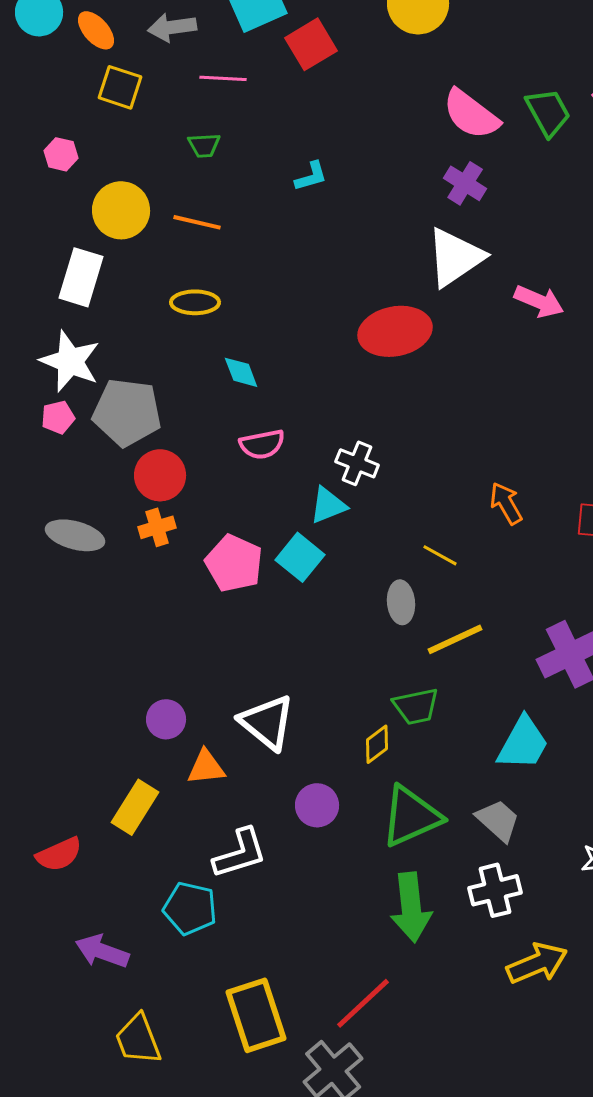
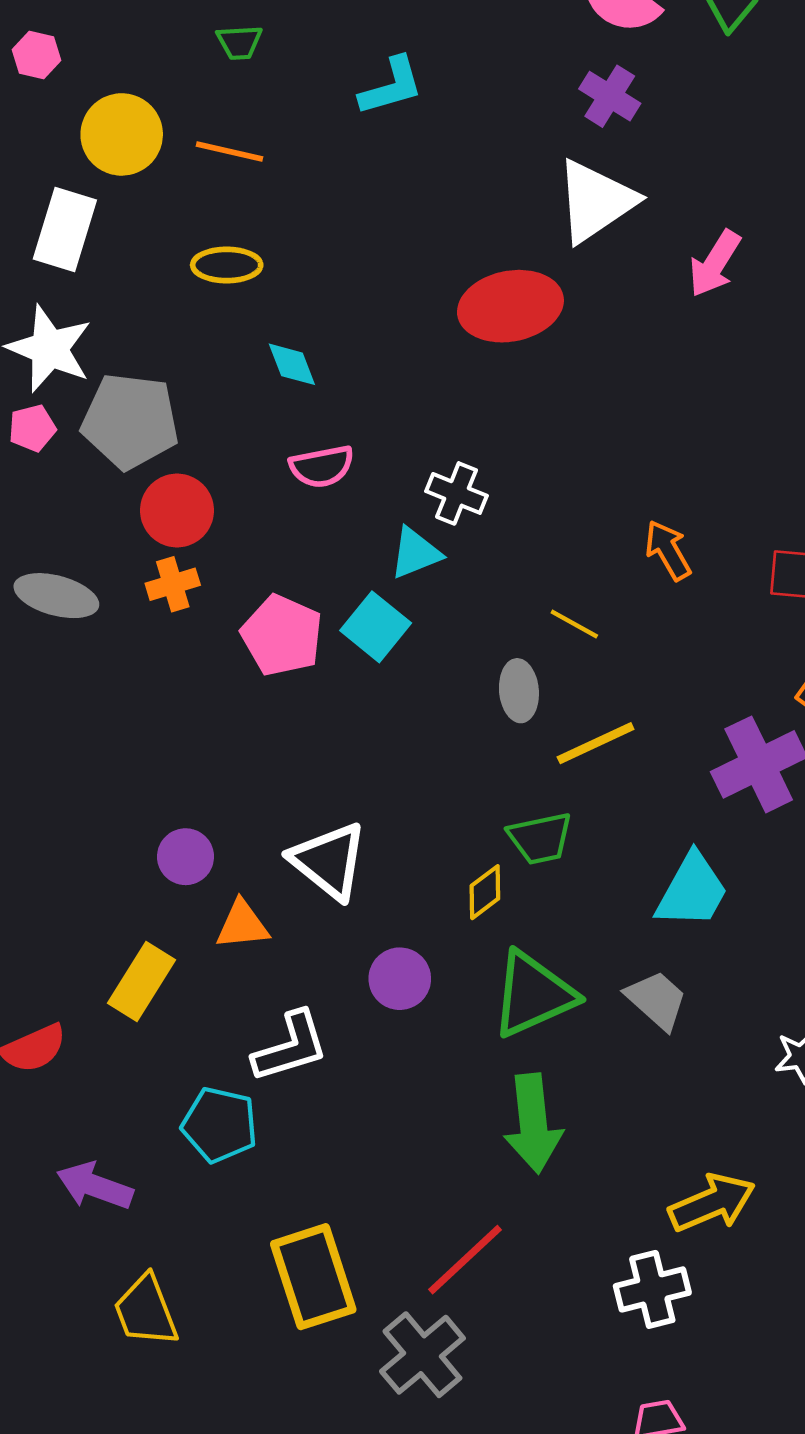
cyan L-shape: (311, 176) -> (391, 86), size x1.4
pink arrow: (539, 301) -> (715, 264), turned 99
white cross: (495, 890) -> (652, 1289), moved

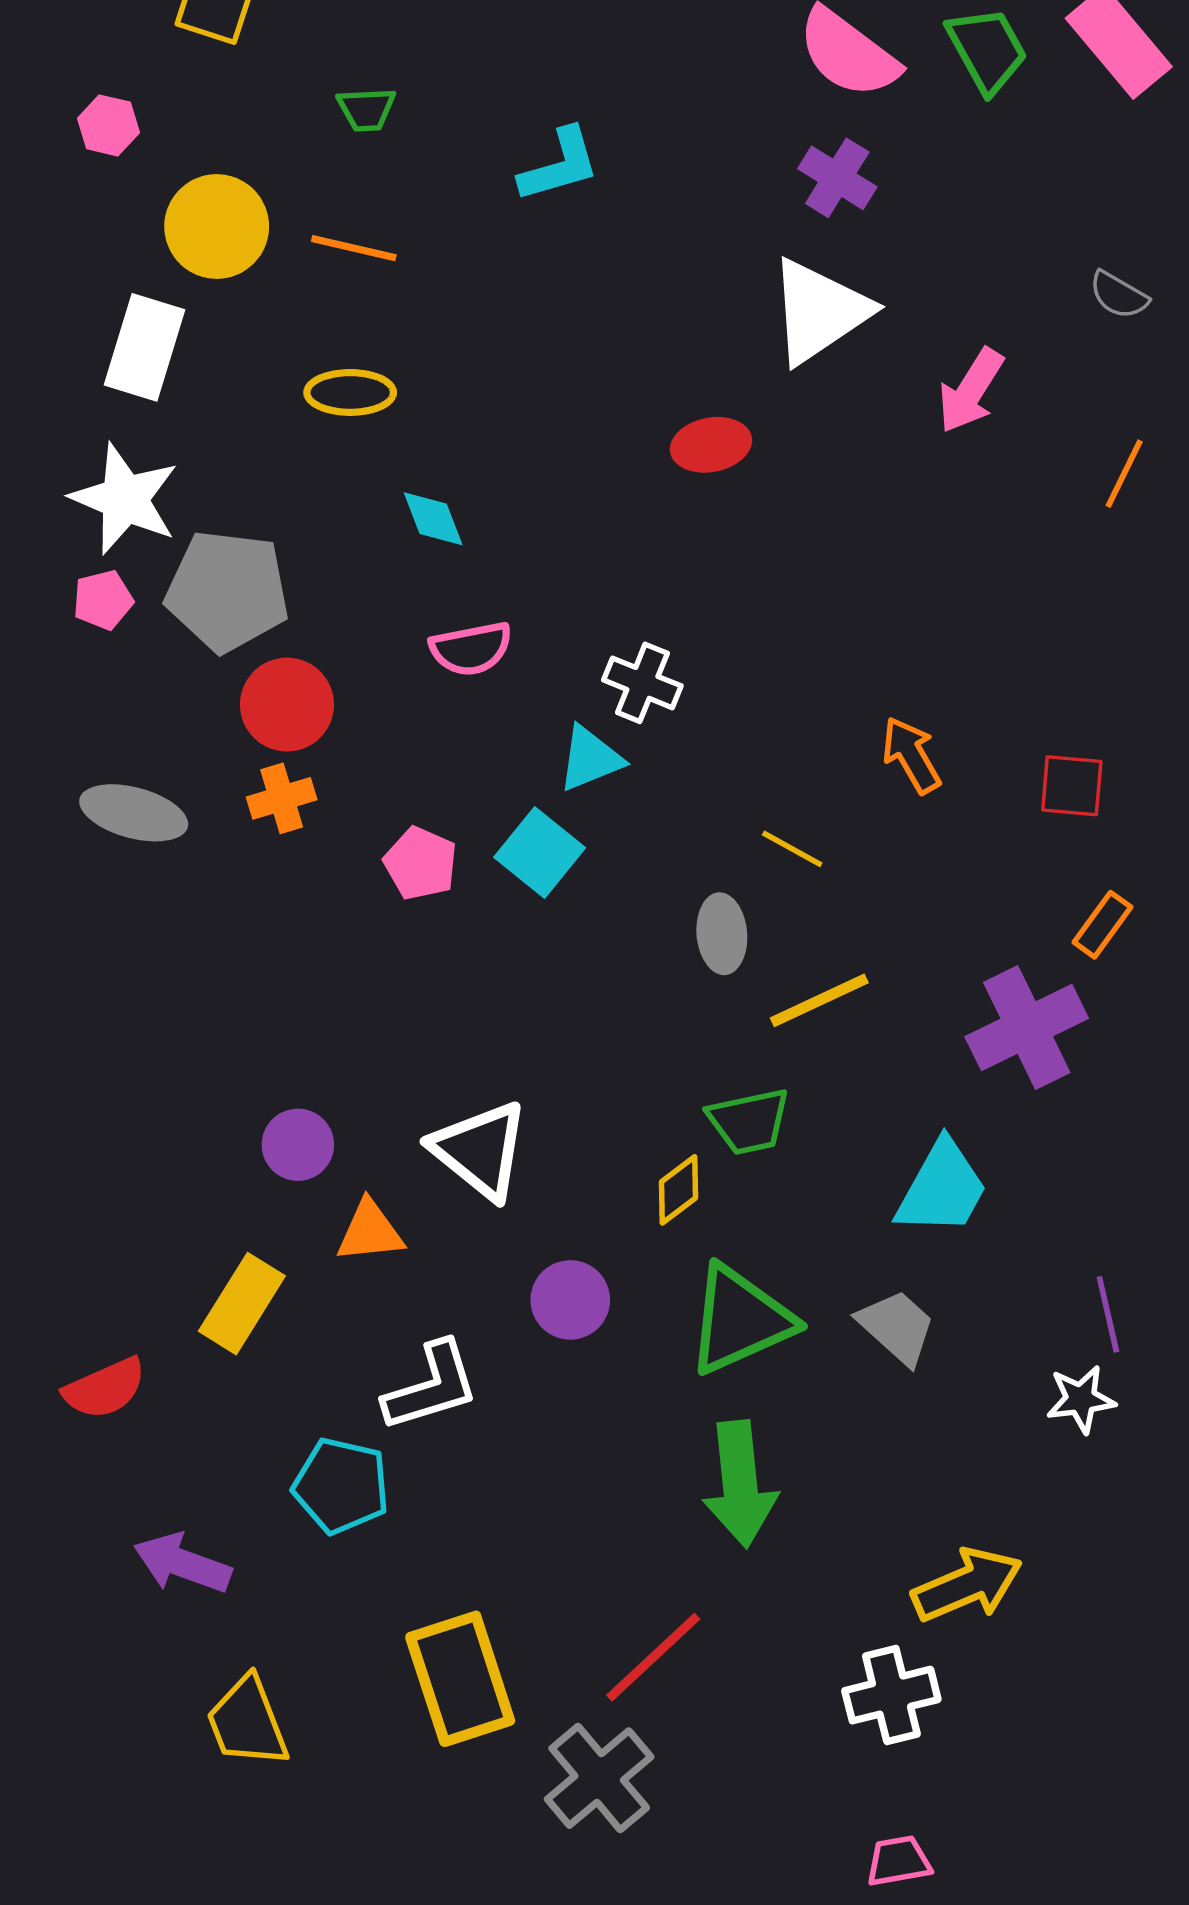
red ellipse: (510, 306) -> (711, 445), size x0.6
pink pentagon: (282, 635) -> (421, 863), size x0.7

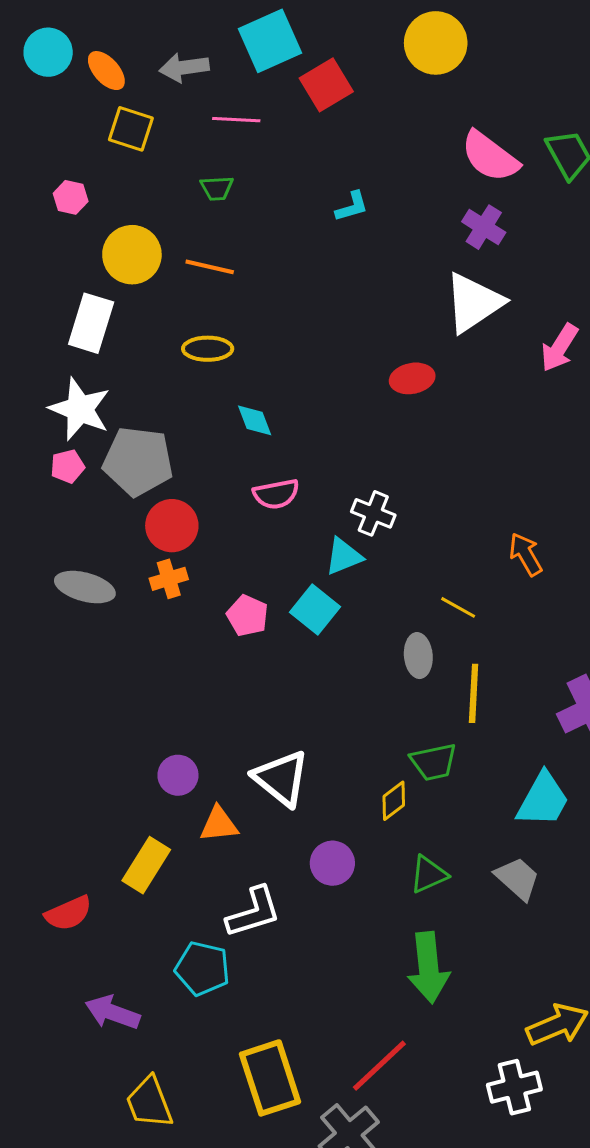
cyan L-shape: (559, 165) -> (352, 207), moved, size x0.7
yellow line: (819, 1000) -> (474, 693), turned -62
green triangle: (740, 1320) -> (429, 874), size x0.6

